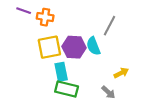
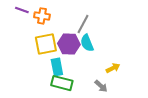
gray line: (109, 26) -> (83, 24), moved

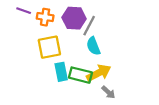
purple hexagon: (69, 44) -> (74, 18), moved
yellow arrow: (113, 68) -> (99, 73), moved, size x1.6
green rectangle: (62, 83) -> (81, 75), moved

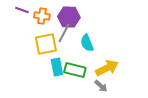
gray line: (89, 26) -> (64, 33), moved
yellow arrow: (99, 73) -> (107, 68), moved

